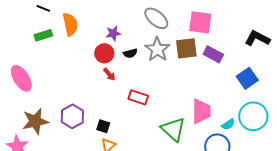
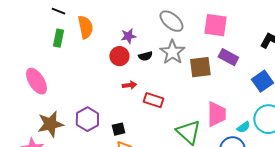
green rectangle: (43, 35) -> (58, 38), turned -60
brown square: (186, 48) -> (200, 67), moved
red arrow: (109, 74) -> (129, 85), moved, turned -56
black square: (103, 126) -> (118, 129), turned -32

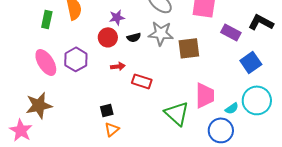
gray star: (172, 52) -> (161, 33), turned -30
purple rectangle: (228, 57) -> (231, 32), moved
pink ellipse: (36, 81) -> (46, 62), moved
purple hexagon: (87, 119) -> (76, 59), moved

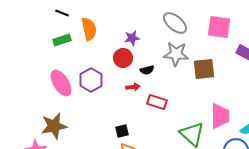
green rectangle: (47, 19) -> (62, 40), turned 60
black semicircle: (134, 37) -> (147, 70), moved

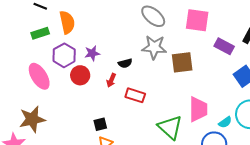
purple star: (132, 38) -> (92, 53), moved
red circle: (123, 58) -> (80, 75), moved
purple hexagon: (91, 80) -> (64, 55), moved
red arrow: (133, 87) -> (111, 80), turned 120

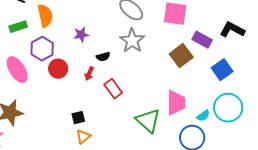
gray star: (154, 47) -> (132, 41), turned 30
purple star: (92, 53) -> (81, 35), moved
brown square: (182, 62) -> (181, 56), moved, turned -30
red rectangle: (135, 95) -> (113, 89), turned 36

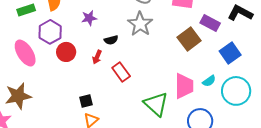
cyan semicircle: (203, 116) -> (209, 81), moved

